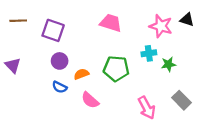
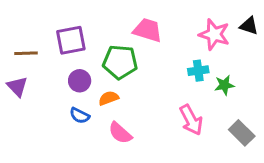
brown line: (18, 21) -> (26, 53), moved
purple square: (53, 30) -> (71, 40), turned -30
green pentagon: (116, 69) -> (120, 62), moved
pink arrow: (147, 108) -> (191, 120), moved

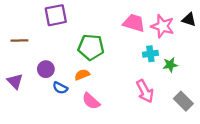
pink trapezoid: (148, 30) -> (134, 23), moved
purple square: (71, 40) -> (56, 15), moved
purple circle: (80, 81) -> (46, 69), moved
purple triangle: (17, 87) -> (15, 81), moved

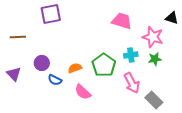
pink star: (163, 26) -> (153, 37), moved
green pentagon: (91, 47) -> (104, 65), moved, turned 30
cyan cross: (150, 54) -> (131, 55), moved
gray rectangle: (183, 101) -> (154, 100), moved

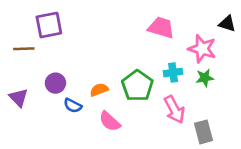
purple square: (51, 14) -> (49, 25), moved
gray rectangle: (154, 100) -> (203, 132), turned 30

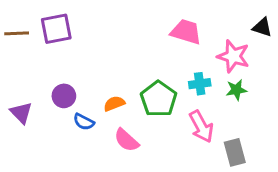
brown line: (24, 49) -> (17, 33), moved

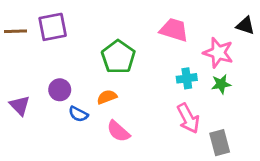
green pentagon: (159, 99) -> (118, 57), moved

